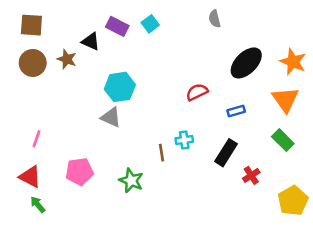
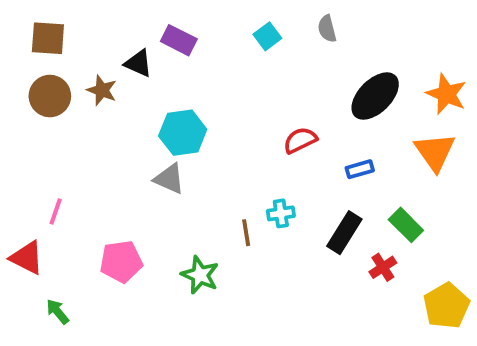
cyan square: (150, 24) -> (267, 36), moved
green rectangle: (283, 140) -> (406, 225), moved
red triangle: (30, 177) -> (27, 258), moved

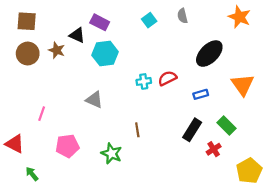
orange star: (446, 94) -> (239, 17), moved
cyan hexagon: (183, 133) -> (105, 54), moved
pink line: (56, 211) -> (42, 114), moved
cyan cross: (281, 213) -> (144, 81), moved

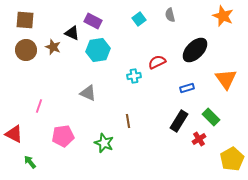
red semicircle: (167, 78) -> (157, 62), moved

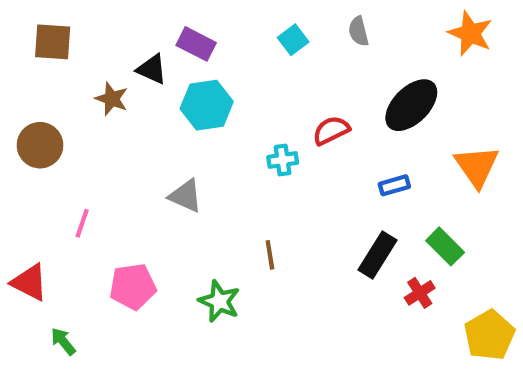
brown circle: (26, 50) -> (40, 145), moved

